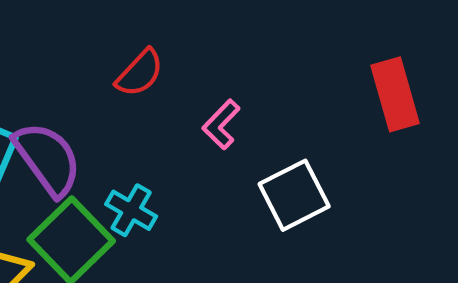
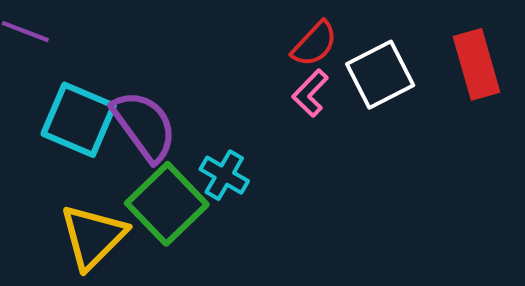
red semicircle: (140, 73) -> (315, 44), moved
white square: (294, 195) -> (380, 75), moved

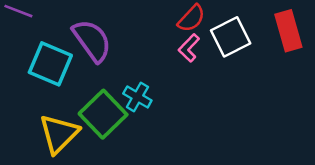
purple semicircle: (144, 126) -> (92, 41), moved

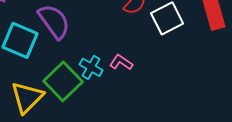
pink L-shape: (189, 48) -> (121, 62), moved, turned 80

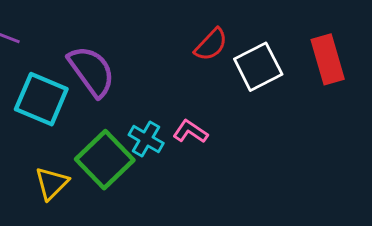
yellow triangle: (27, 97) -> (52, 183), size x0.7

